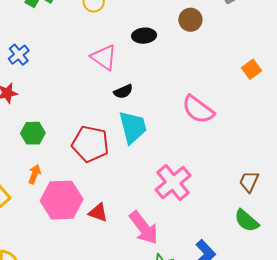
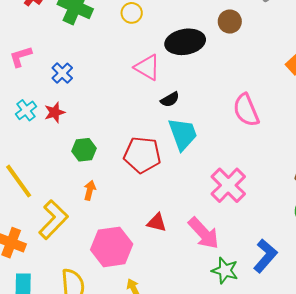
black ellipse: (144, 36) -> (185, 42), size x1.6
pink semicircle: (198, 110) -> (246, 110), turned 36
pink hexagon: (62, 200) -> (112, 247), moved

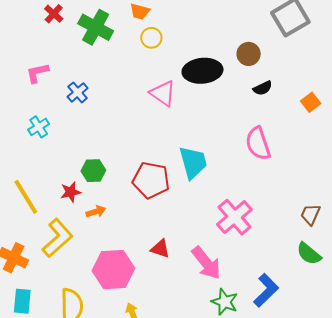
black semicircle: (170, 99) -> (263, 88), moved
red star: (55, 112) -> (71, 192), moved
orange arrow: (90, 190) -> (96, 212), turned 54

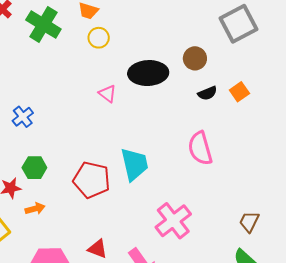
blue cross: (78, 92) -> (23, 117), moved
pink triangle: (163, 93) -> (107, 94), size x0.7
orange square: (311, 102) -> (239, 92), moved

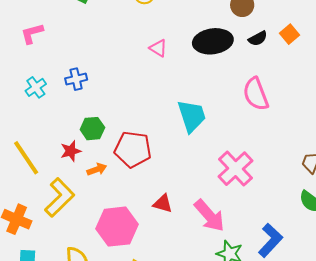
black ellipse: (148, 73) -> (213, 41), moved
blue cross: (23, 117) -> (76, 79), turned 30
red pentagon: (92, 180) -> (133, 149), moved

